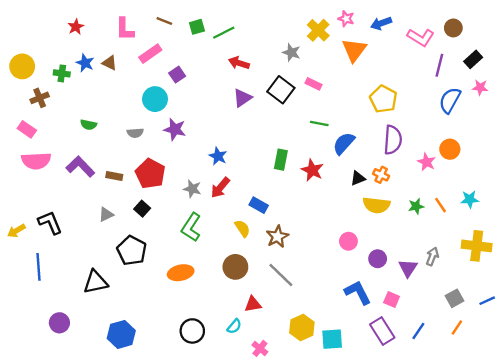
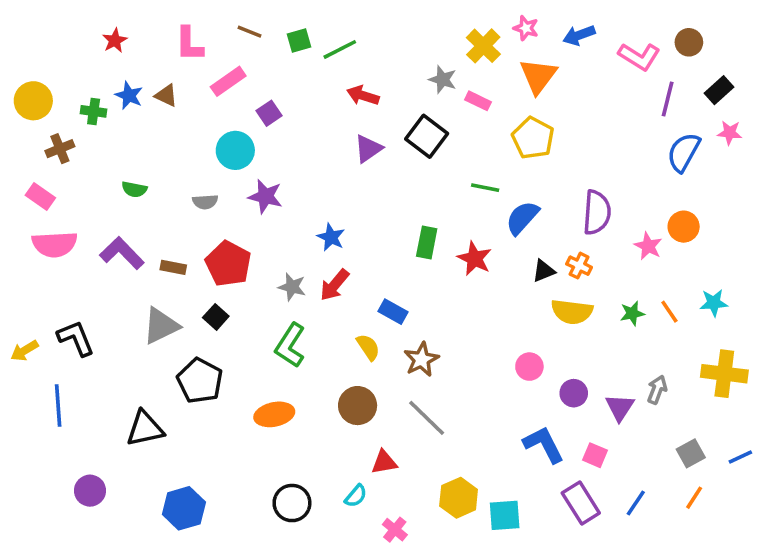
pink rectangle: (313, 84) -> (478, 101), moved
yellow pentagon: (383, 99) -> (533, 138), moved
gray triangle: (106, 214) -> (161, 326), size x1.6

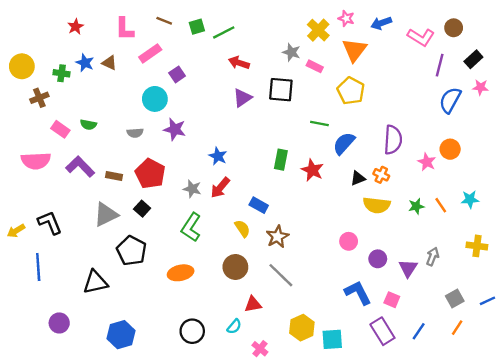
black square: (427, 136) -> (281, 90), turned -32
pink rectangle: (40, 196) -> (60, 129), moved
yellow cross: (724, 374) -> (477, 246), size x0.7

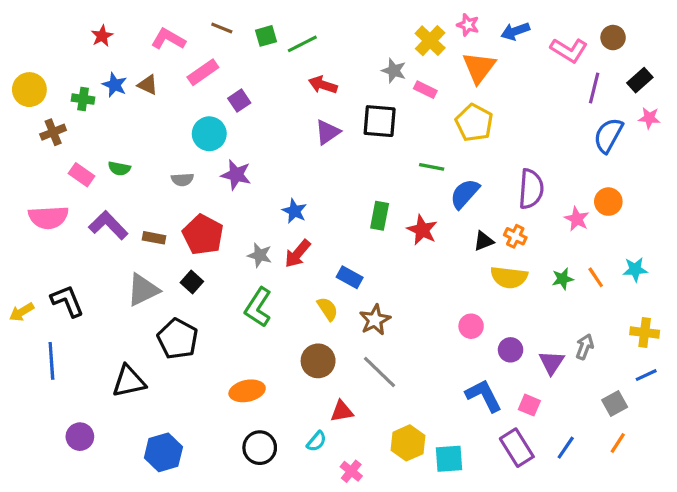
pink L-shape: (125, 29) -> (168, 39), turned 120
orange ellipse: (181, 273) -> (247, 391), moved
blue line: (487, 301) -> (646, 375), moved

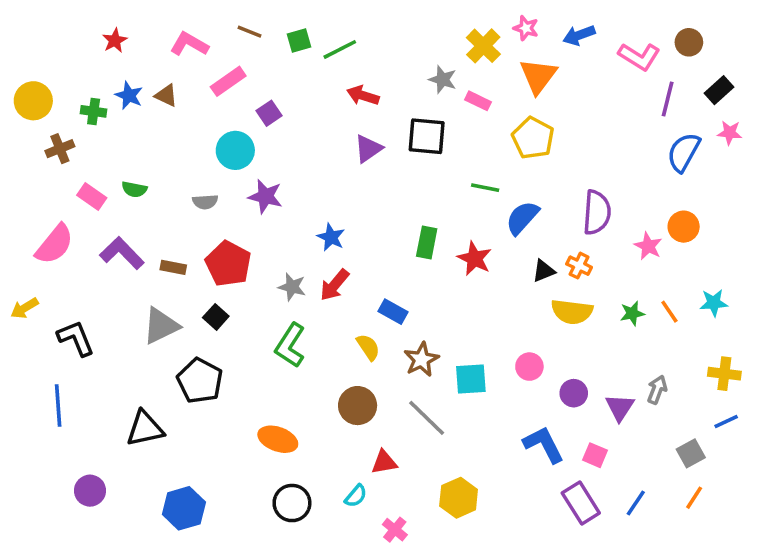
pink semicircle: (48, 217) -> (55, 244), turned -48
yellow arrow: (22, 312) -> (24, 308), moved
orange ellipse: (247, 391) -> (278, 439), turned 32
cyan square: (449, 459) -> (471, 379), moved

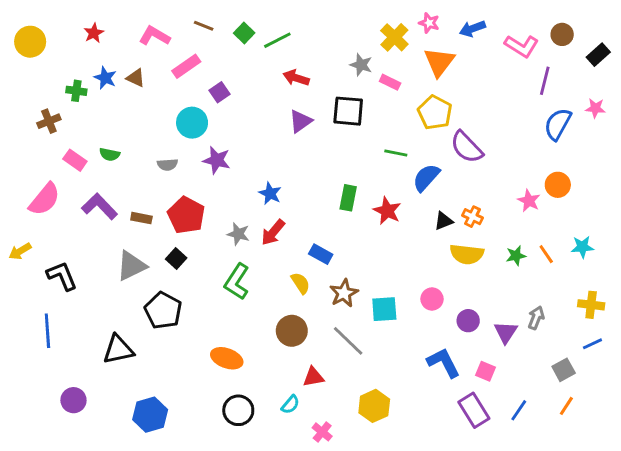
green square: (299, 41) -> (244, 33), turned -30
black rectangle: (719, 90) -> (598, 55), moved
yellow circle: (33, 101) -> (30, 42), moved
purple semicircle: (597, 212) -> (467, 147), moved, turned 132

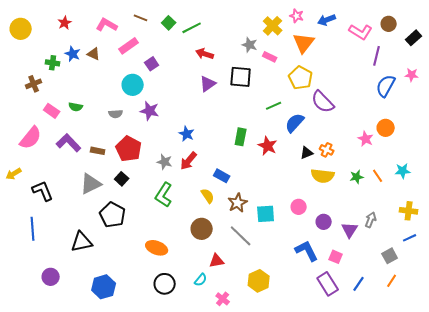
green line: (396, 153) -> (274, 106), turned -35

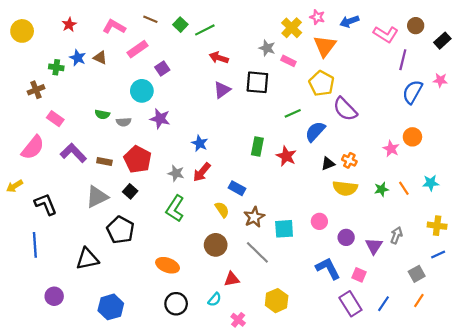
green semicircle: (76, 107) -> (102, 114), moved

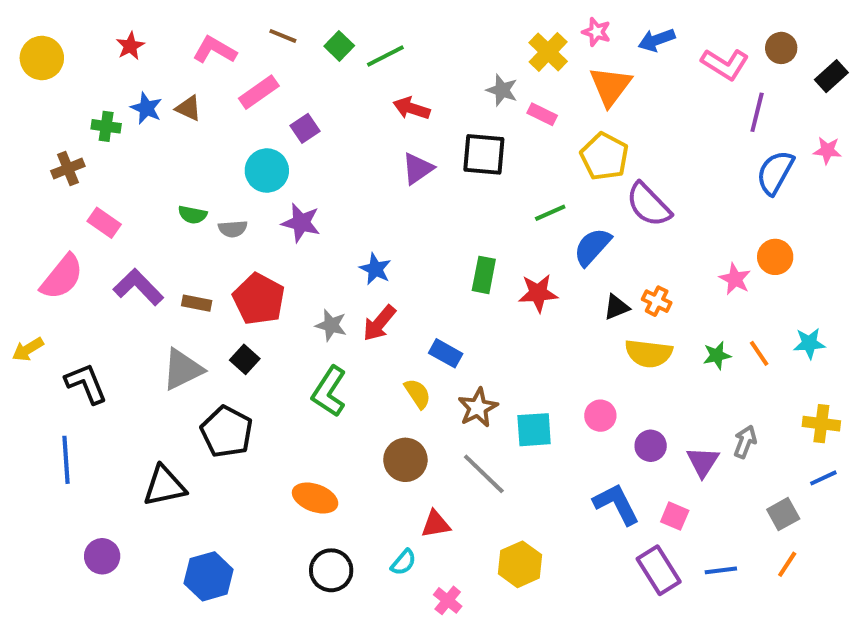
red star: (286, 156) -> (538, 293), turned -30
blue line: (384, 304) -> (721, 570), turned 49

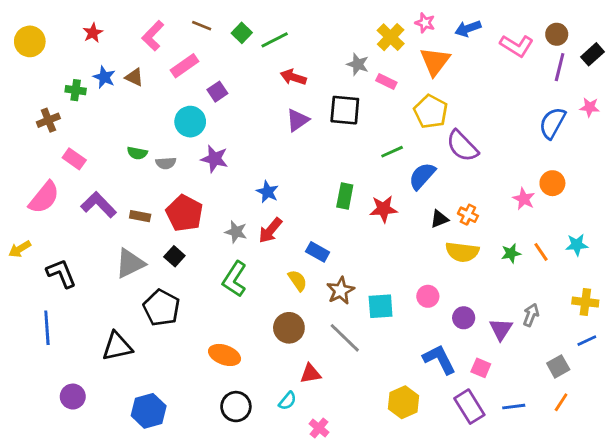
pink L-shape: (215, 50) -> (153, 36), turned -76
purple line: (757, 112) -> (560, 67), moved
yellow hexagon: (520, 564) -> (404, 402), moved

